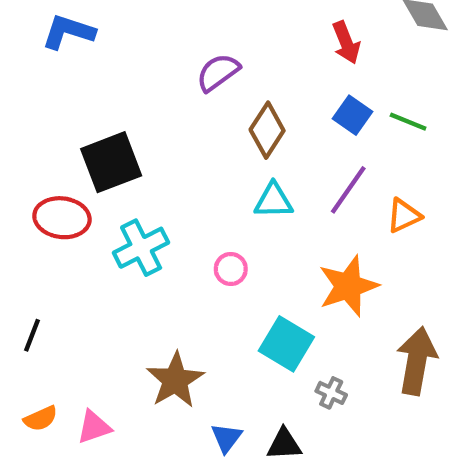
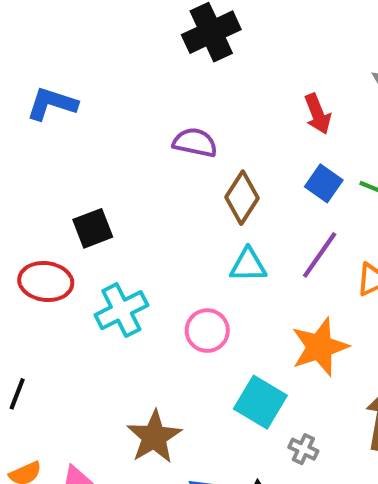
purple semicircle: (218, 72) -> (195, 142), turned 48
black square: (111, 162) -> (93, 228), size x0.7
pink circle: (231, 269) -> (207, 331), size x1.4

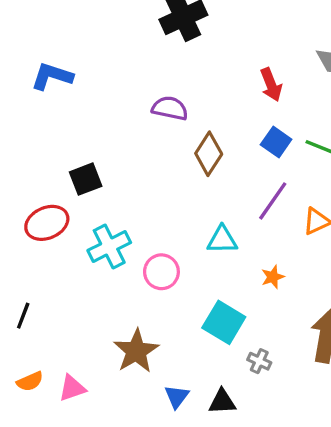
cyan triangle: (248, 265) -> (222, 240), moved
red ellipse: (46, 281) -> (47, 223), turned -30
pink circle: (207, 331) -> (161, 272), moved
orange star: (320, 347) -> (273, 277), size x0.5

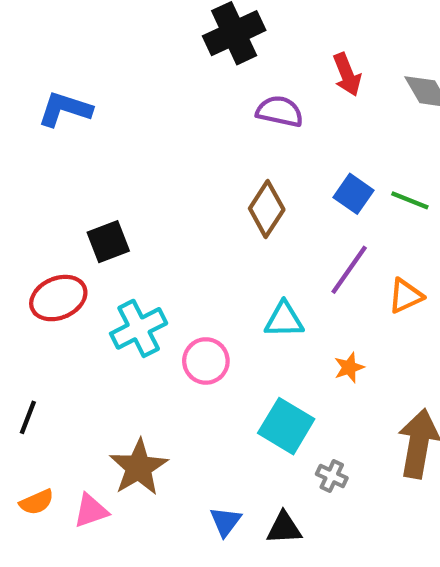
red arrow: (271, 85) -> (347, 74), moved
purple semicircle: (170, 108) -> (280, 111), moved
brown star: (136, 351) -> (139, 467), moved

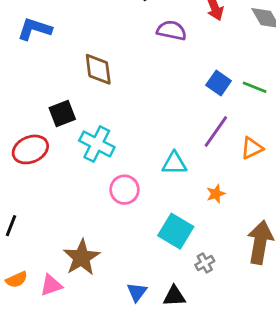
brown diamond: (267, 209) -> (98, 69), moved, turned -40
cyan cross: (139, 328) -> (97, 144), moved, turned -36
gray cross: (332, 476) -> (205, 263), turned 36

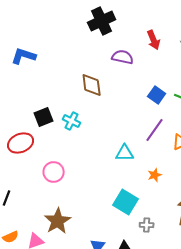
brown diamond: (98, 69) -> (92, 85), moved
cyan cross: (97, 144) -> (72, 121), moved, size x0.7
pink circle: (124, 190) -> (54, 172), moved
gray cross: (205, 263) -> (147, 225), turned 32

